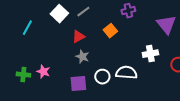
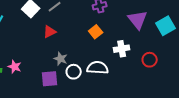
orange square: (110, 31) -> (96, 32), moved
gray star: (82, 57) -> (61, 59), moved

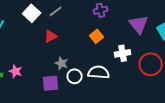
red circle: (150, 60) -> (151, 64), size x1.5

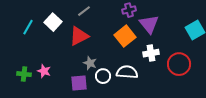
white square: (32, 13) -> (53, 22), moved
purple triangle: (139, 24) -> (149, 24), moved
red triangle: (51, 36) -> (79, 36), size x1.5
orange square: (97, 36) -> (125, 36), size x1.5

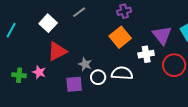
purple triangle: (149, 24) -> (162, 35), moved
cyan line: (28, 27) -> (11, 30), moved
red triangle: (79, 36) -> (57, 51), moved

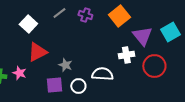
purple cross: (124, 11) -> (85, 15), moved, turned 32
orange square: (120, 37) -> (119, 16), moved
white circle: (98, 77) -> (78, 86), moved

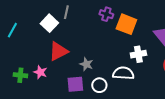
gray line: (59, 13) -> (66, 12), moved, turned -40
orange square: (119, 16) -> (126, 24), moved, turned -30
white cross: (126, 55) -> (138, 54), moved

